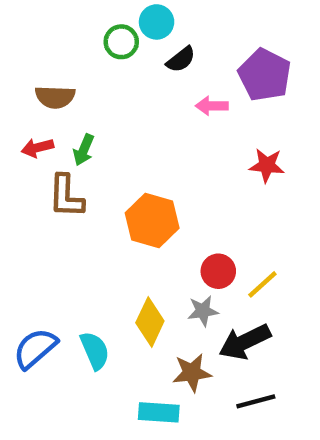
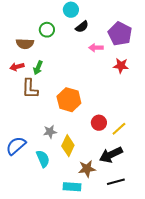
green circle: (121, 42) -> (47, 30), moved
red star: (267, 165) -> (121, 66), moved
gray star: (203, 311) -> (50, 132), moved
blue semicircle: (35, 348) -> (16, 146), moved

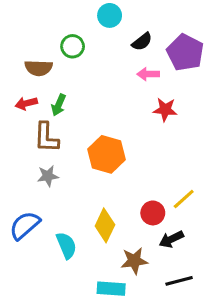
black semicircle: (82, 27) -> (142, 42), moved
red star: (121, 66) -> (165, 110), moved
red circle: (99, 123) -> (153, 213), moved
gray star: (50, 132) -> (48, 176), moved
black arrow: (111, 155) -> (171, 239), size x0.7

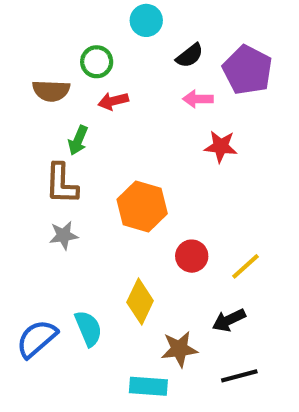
red arrow: (26, 103) -> (113, 101), moved
red circle: (153, 213) -> (192, 256), moved
blue semicircle: (25, 225) -> (37, 339), moved

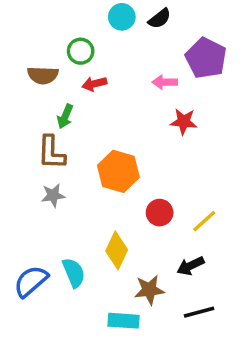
black semicircle: (190, 56) -> (160, 19), moved

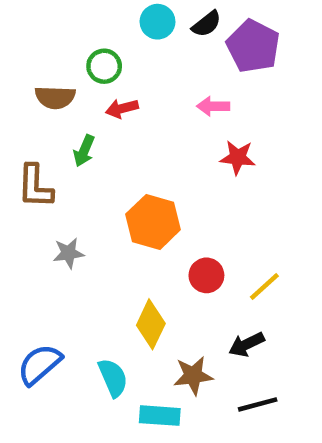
purple pentagon: (206, 58) -> (253, 46), moved
brown L-shape: (51, 152) -> (35, 186), moved
cyan semicircle: (74, 273) -> (113, 378), moved

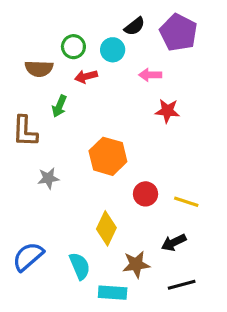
cyan circle: (158, 22) -> (113, 50), moved
black semicircle: (206, 24) -> (135, 26), moved
yellow line: (264, 287) -> (186, 202), turned 60

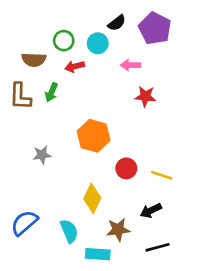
brown L-shape: (25, 131) -> (20, 96), moved

